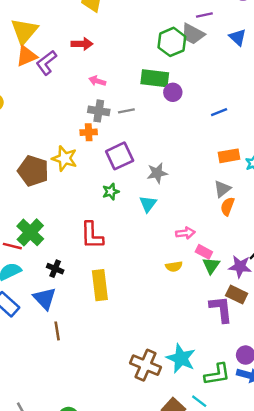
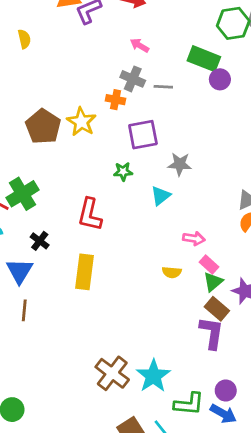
brown rectangle: (237, 295) -> (217, 309), moved

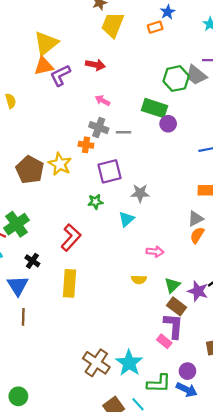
red L-shape: (90, 215) -> (71, 237), turned -148
pink rectangle: (209, 265) -> (164, 341), moved

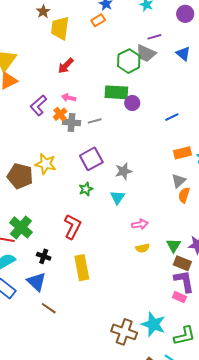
red arrow: (95, 65) -> (66, 66), moved, turned 138
purple L-shape: (60, 75) -> (38, 105), moved
orange cross: (86, 145) -> (60, 114), moved, turned -32
pink arrow: (155, 252) -> (140, 224), moved
brown line: (23, 317) -> (49, 308), turned -42

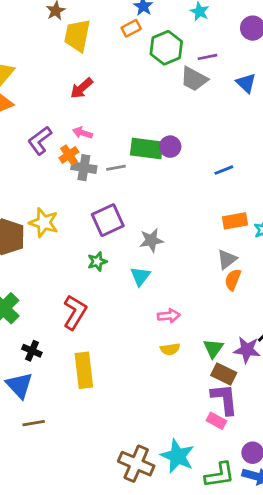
green hexagon: (129, 61) -> (166, 48), moved
green rectangle: (116, 92) -> (147, 149), moved
brown line: (49, 308) -> (34, 423), turned -49

